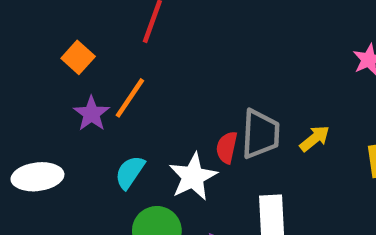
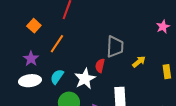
purple star: (92, 114) -> (31, 59), moved
gray trapezoid: (260, 134) -> (115, 47), moved
white ellipse: (37, 177) -> (30, 81), moved

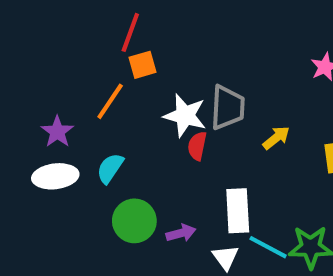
orange square: (34, 26) -> (142, 65), moved, turned 32
white star: (85, 79) -> (185, 116), moved, turned -30

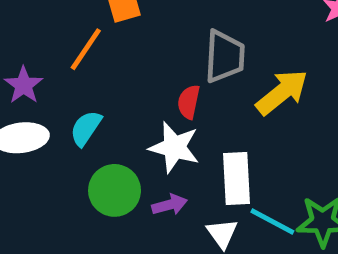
white star: (185, 116) -> (174, 147), moved
yellow arrow: (276, 138) -> (282, 92), size x1.6

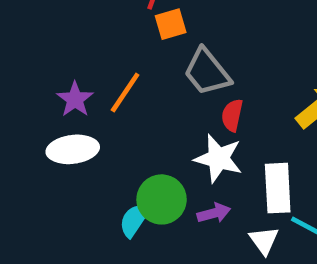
orange line: (86, 49) -> (125, 92), moved
gray trapezoid: (225, 56) -> (207, 72), moved, turned 138
cyan semicircle: (86, 128) -> (134, 220), moved

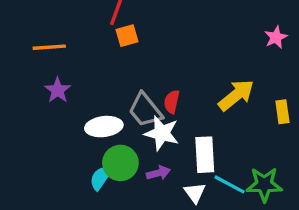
gray trapezoid: (207, 72) -> (145, 110), moved
orange line: (125, 92) -> (49, 47), moved, turned 52
white ellipse: (73, 149) -> (104, 127), moved

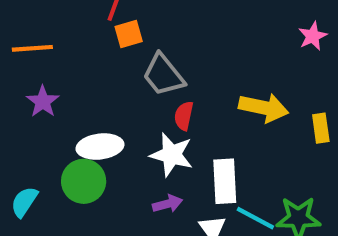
yellow arrow: (236, 95) -> (264, 108), turned 51
gray trapezoid: (145, 110) -> (163, 75), moved
green circle: (120, 163) -> (84, 181), moved
cyan semicircle: (101, 178) -> (24, 202), moved

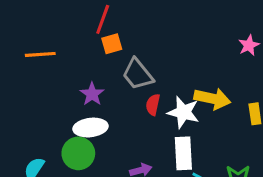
purple star: (43, 102) -> (92, 94), moved
white star: (172, 155) -> (183, 112), moved

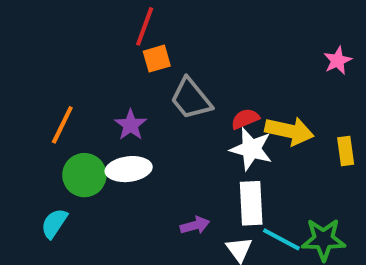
orange line: (40, 54) -> (62, 125), moved, turned -60
red semicircle: (153, 105) -> (245, 119), moved, turned 55
green circle: (78, 153) -> (84, 175), moved

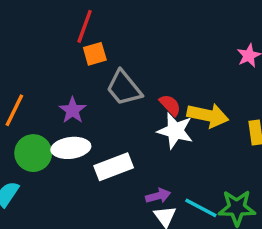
red semicircle: (245, 119) -> (170, 105), turned 70
white rectangle: (251, 203) -> (114, 167), moved, turned 72
purple arrow: (195, 225) -> (158, 196), moved

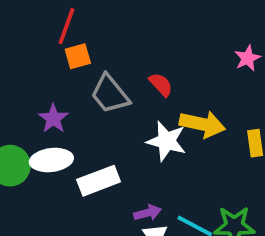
red semicircle: (170, 105) -> (161, 85), moved

